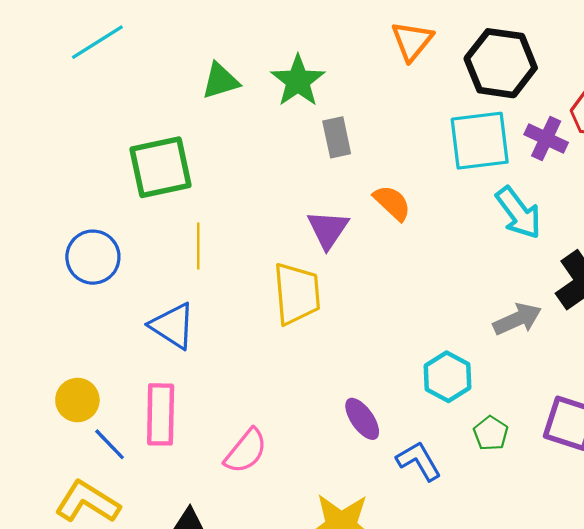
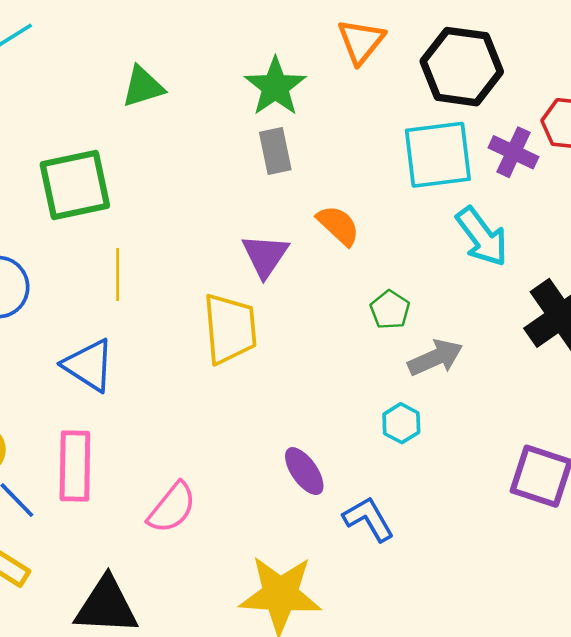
green star: (298, 81) -> (275, 87), moved
gray arrow: (517, 319) -> (435, 358), moved
cyan hexagon: (448, 377) -> (401, 423), size x0.7
green pentagon: (491, 433) -> (390, 310), moved

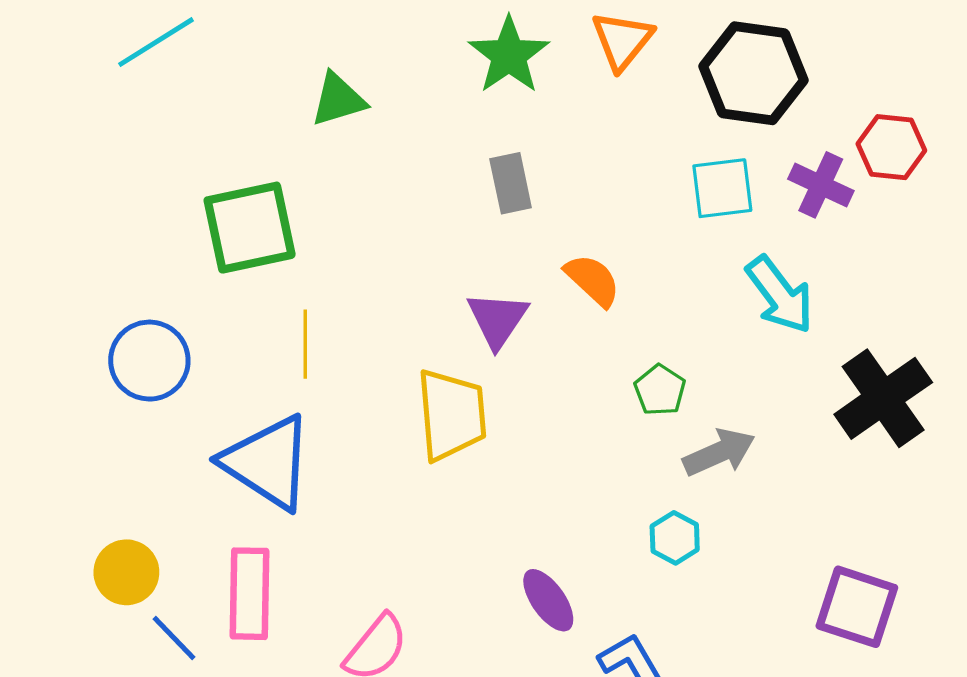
green star: (275, 87) -> (509, 55), moved
cyan square: (438, 155) -> (722, 188), size x0.7
blue triangle: (89, 365) -> (268, 462), size x1.4

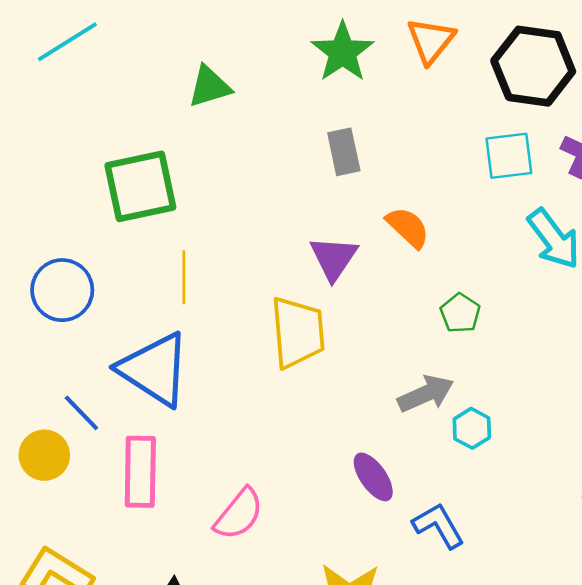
gray arrow: (719, 452) -> (426, 394), moved
blue line: (174, 638) -> (81, 413), moved

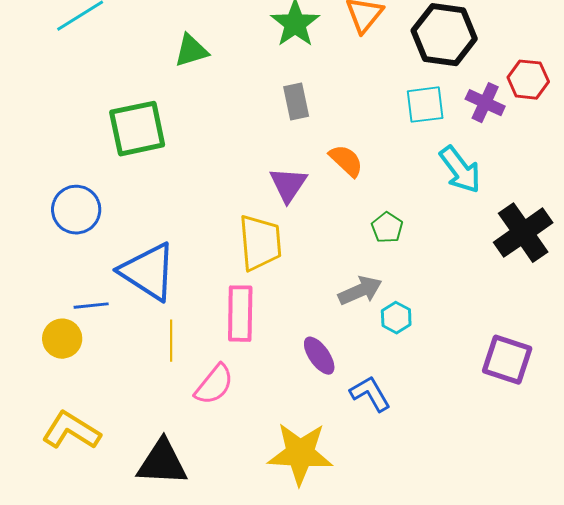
yellow line: (184, 277) -> (171, 341), moved
blue line: (81, 413) -> (91, 306), turned -52
pink rectangle: (140, 472) -> (240, 314), moved

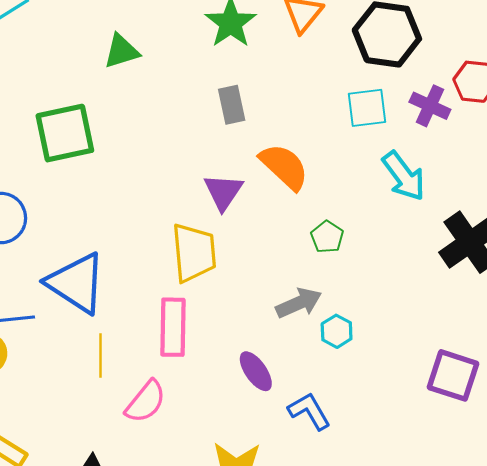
orange semicircle: (346, 161) -> (284, 167), size x1.4

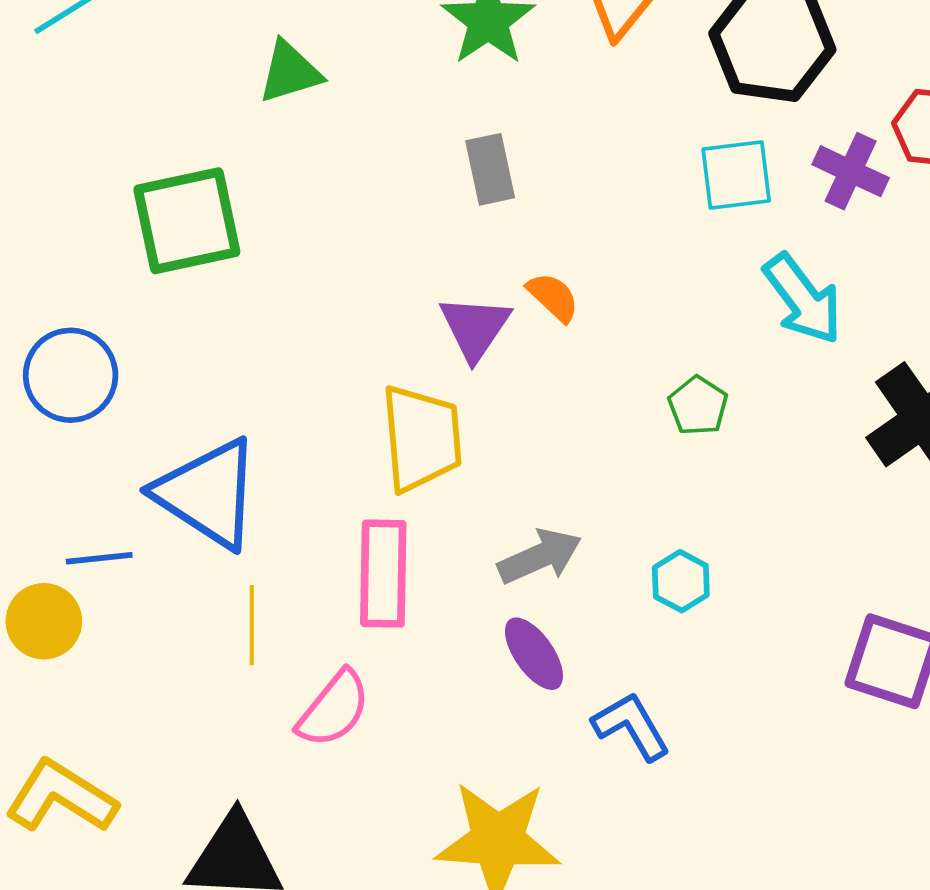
orange semicircle: (284, 167) -> (553, 297), moved, size x0.6
green pentagon: (327, 237) -> (698, 406), moved
gray arrow: (299, 303) -> (540, 556), moved

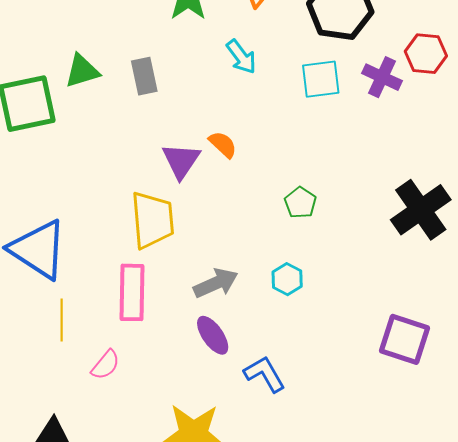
green triangle: (290, 72) -> (82, 71), moved
gray rectangle: (490, 169) -> (144, 76), moved
cyan arrow: (803, 299) -> (241, 57), moved, size x0.7
cyan hexagon: (681, 581) -> (287, 279), moved
pink semicircle: (334, 709) -> (106, 365), size x0.7

